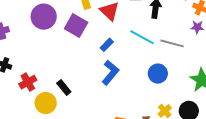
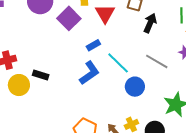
cyan line: (142, 37) -> (118, 63), moved
black rectangle: (64, 88) -> (41, 75), turned -49

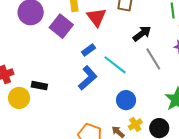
black arrow: (150, 23) -> (142, 34), moved, turned 36
gray line: (157, 61) -> (153, 59), turned 35
blue circle: (135, 87) -> (126, 100), moved

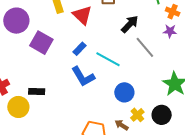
purple square: (61, 26) -> (41, 43), moved
blue L-shape: (88, 78) -> (83, 77), turned 110

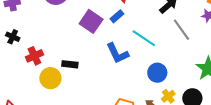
purple square: (41, 43) -> (91, 21), moved
blue rectangle: (79, 49) -> (117, 16), moved

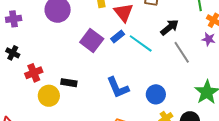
cyan line: (144, 38) -> (141, 43), moved
blue L-shape: (117, 53) -> (118, 88), moved

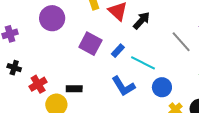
black arrow: (170, 27) -> (142, 21), moved
blue rectangle: (118, 37) -> (118, 51), moved
cyan line: (141, 43) -> (143, 63), moved

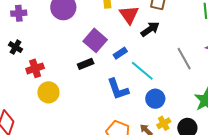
black rectangle: (74, 89) -> (86, 64), moved, turned -35

